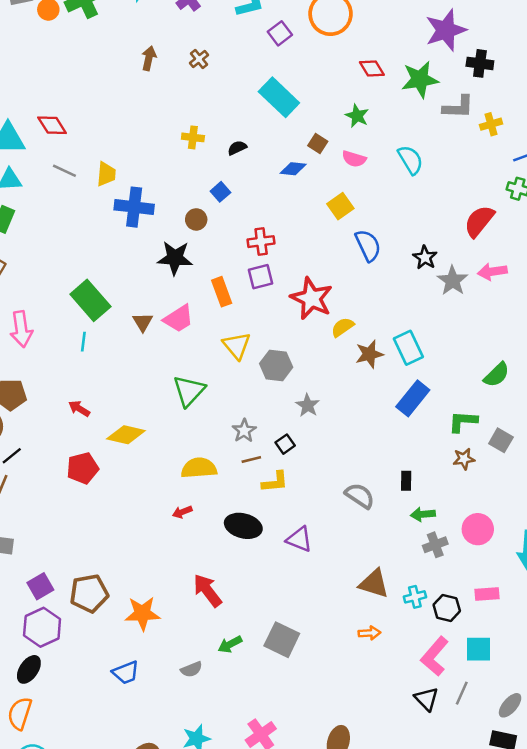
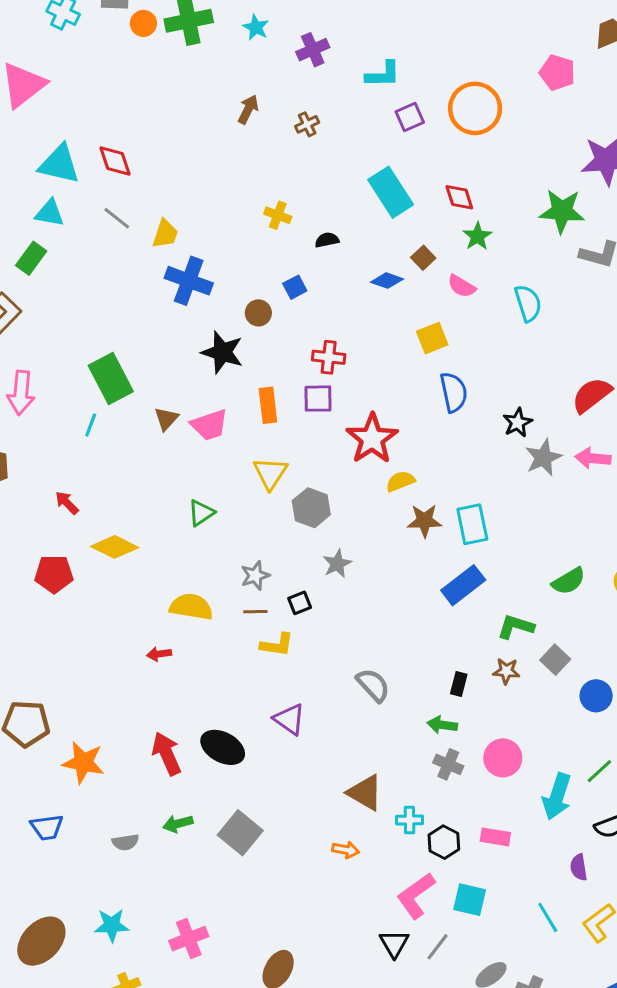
red diamond: (372, 68) -> (459, 197), moved
green triangle: (189, 391) -> (201, 513), size x0.7
black rectangle: (406, 481) -> (459, 684), moved
black ellipse: (243, 526) -> (223, 747), moved
gray cross: (435, 545) -> (448, 764), turned 30

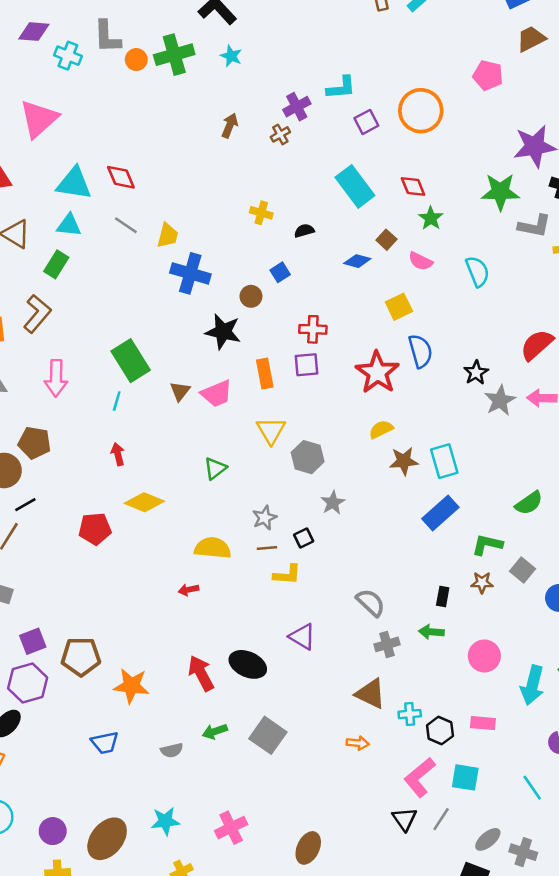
purple cross: (313, 50) -> (297, 107), moved
red star: (372, 439) -> (377, 372), moved
red arrow: (67, 503) -> (118, 454), moved, turned 35
gray cross: (448, 764) -> (387, 644), moved, turned -35

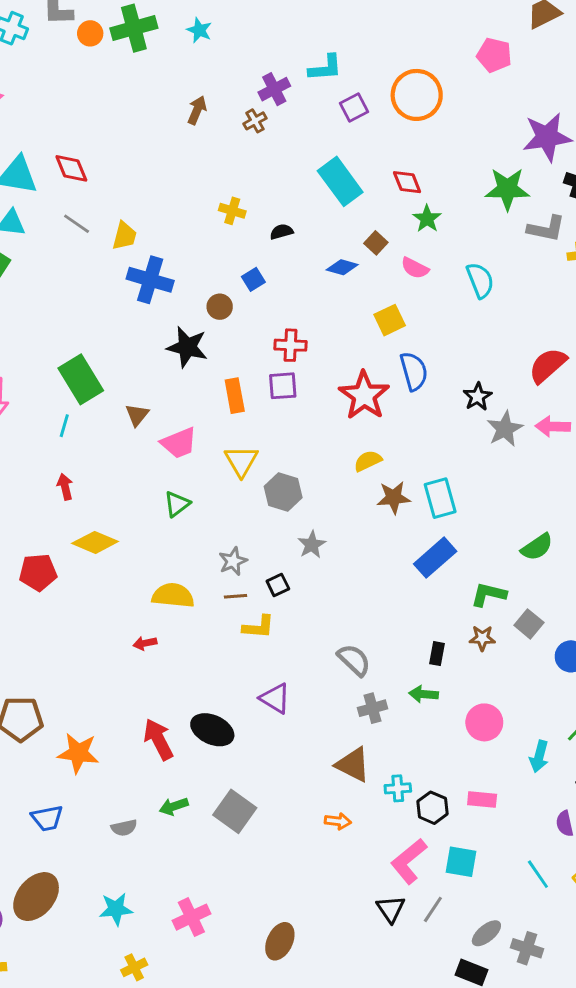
pink trapezoid: (217, 394) -> (179, 443), moved
cyan arrow: (532, 685) -> (539, 756), size x0.7
brown ellipse: (107, 839) -> (36, 897), moved

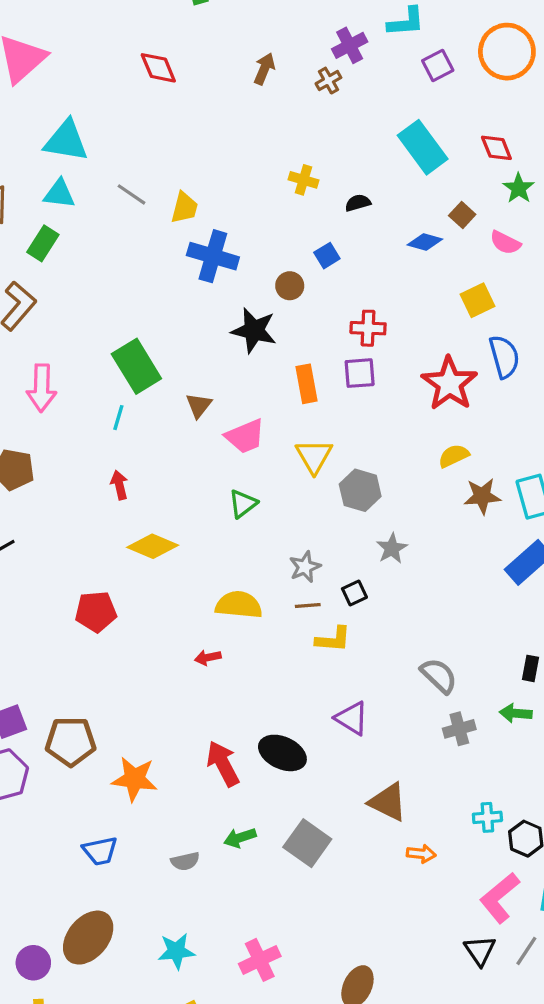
red diamond: (71, 168) -> (158, 68), moved
red pentagon: (38, 572) -> (96, 612), moved
brown triangle: (353, 765) -> (388, 802), moved

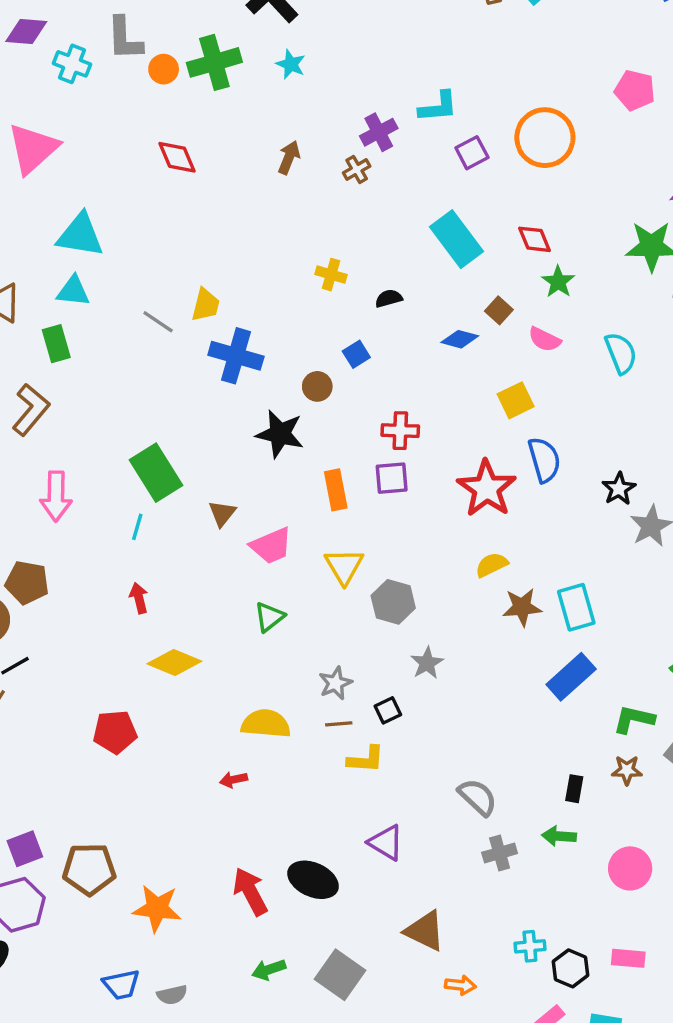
gray line: (132, 194) -> (158, 322), moved
green rectangle: (43, 243) -> (56, 344), turned -48
gray semicircle: (185, 861) -> (172, 995), moved

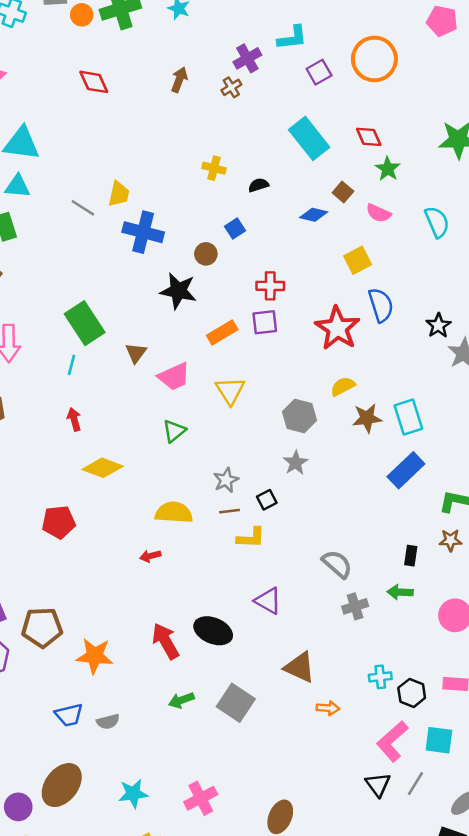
orange rectangle: (336, 490) -> (222, 332), turned 72
gray hexagon: (393, 602) -> (300, 416), moved

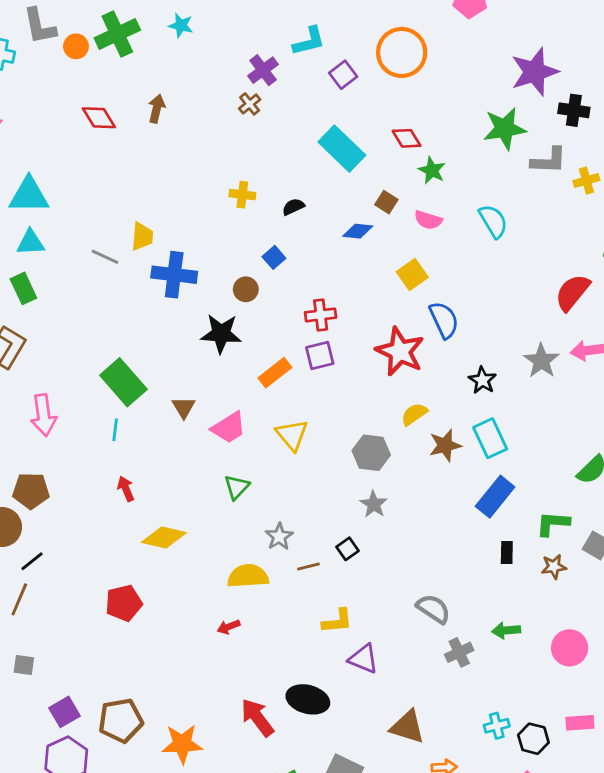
brown arrow: (179, 80) -> (157, 109), moved
black star: (438, 326) -> (482, 380), moved
gray star: (226, 480) -> (279, 537), moved
yellow L-shape: (251, 538) -> (337, 621), moved
black rectangle: (411, 556) -> (507, 552), moved

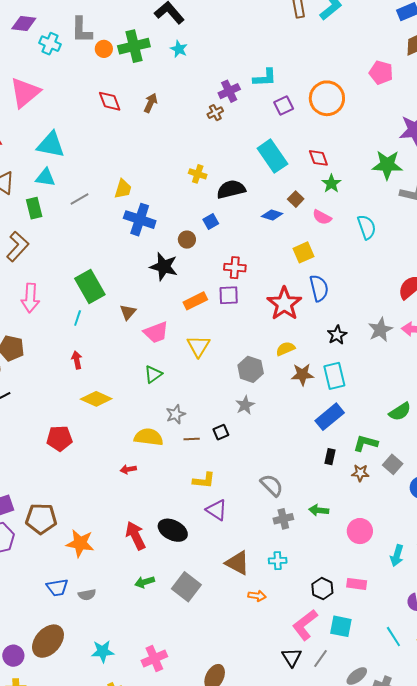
black semicircle: (293, 207) -> (231, 189), size x1.8
gray line: (105, 257) -> (80, 199), moved, turned -66
cyan cross: (497, 726) -> (278, 561), moved

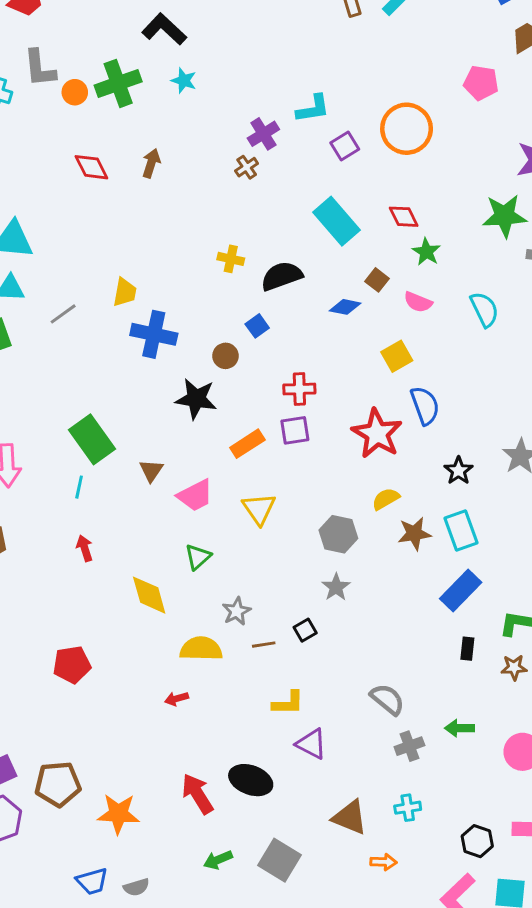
yellow diamond: (96, 399) -> (149, 595), moved, turned 56

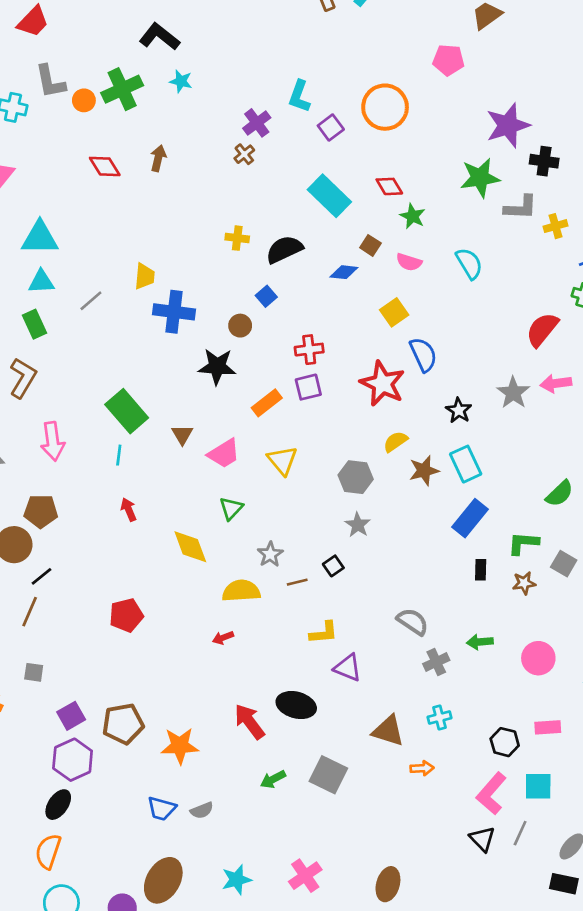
cyan L-shape: (313, 109) -> (299, 96), turned 124
blue trapezoid: (92, 881) -> (162, 809), turned 36

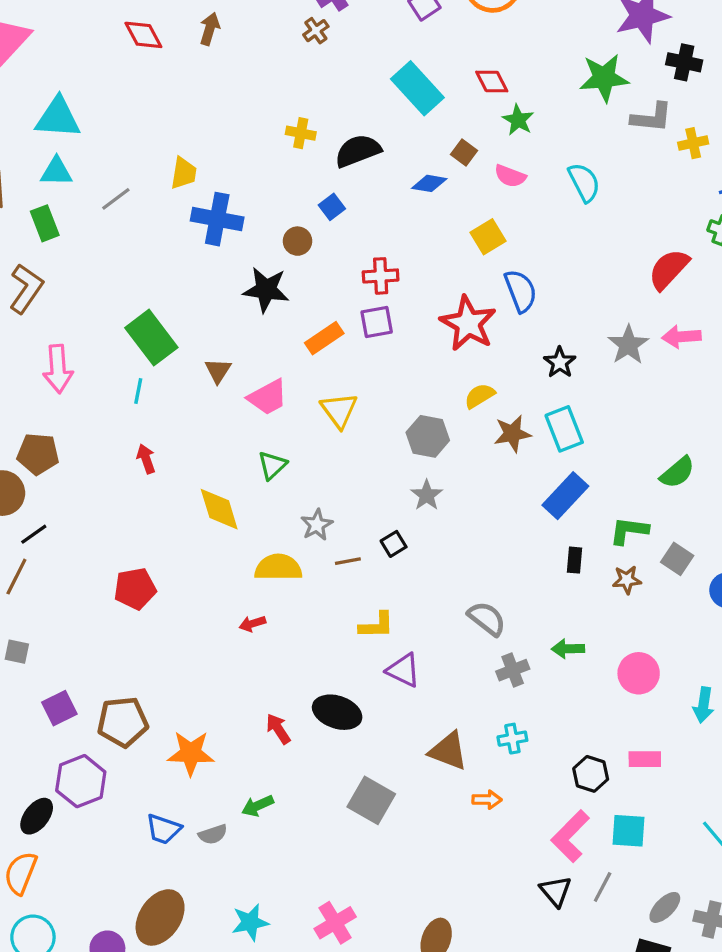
red arrow: (249, 722) -> (278, 729), size x0.7
purple hexagon: (73, 760) -> (81, 781), moved
green arrow: (273, 779) -> (258, 806), moved

